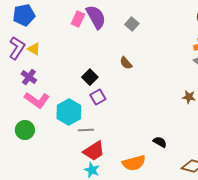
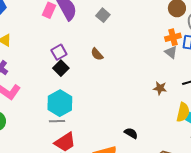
purple square: (98, 97) -> (59, 52), moved
cyan hexagon: (69, 112) -> (60, 103), moved

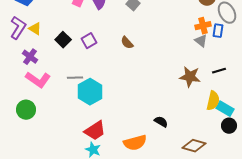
black square: (61, 68) -> (63, 40), moved
brown star: (160, 88) -> (190, 77), size x1.5
gray line: (57, 121) -> (75, 78), moved

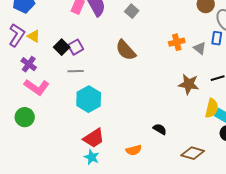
orange cross: (203, 26) -> (177, 42), moved
purple square: (89, 41) -> (76, 47), moved
brown semicircle: (127, 43) -> (126, 50), size x1.6
gray line: (75, 78) -> (76, 71), moved
orange semicircle: (135, 143) -> (134, 150), size x0.7

